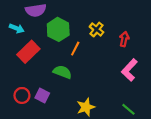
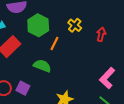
pink L-shape: (129, 70) -> (107, 78), moved

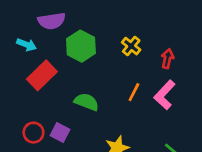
orange line: (54, 43) -> (134, 92), moved
pink L-shape: (107, 78) -> (165, 95), moved

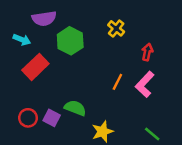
yellow cross: (131, 46) -> (116, 28), moved
green semicircle: (87, 102) -> (75, 108), moved

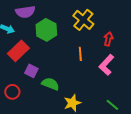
yellow cross: (116, 28) -> (83, 20), size x1.5
orange line: (117, 82) -> (80, 54), moved, turned -32
purple square: (52, 118) -> (31, 71), moved

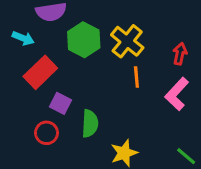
yellow cross: (83, 20) -> (127, 41), moved
green semicircle: (50, 84) -> (90, 124), turned 72
red circle: (12, 92) -> (46, 133), moved

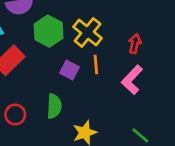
purple square: (60, 103) -> (69, 70), moved

